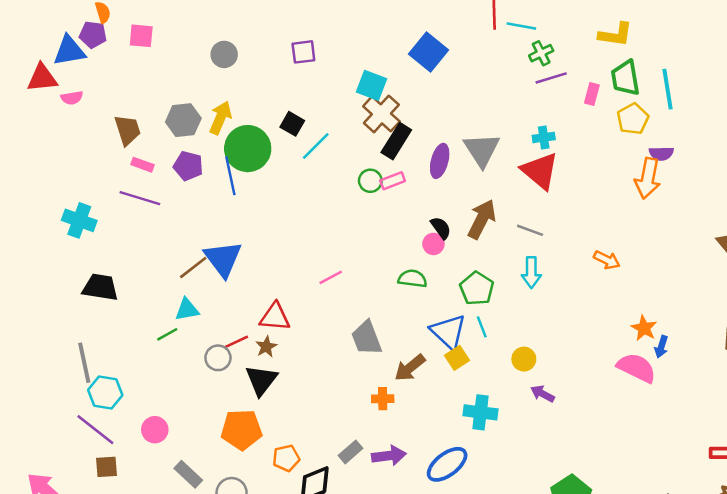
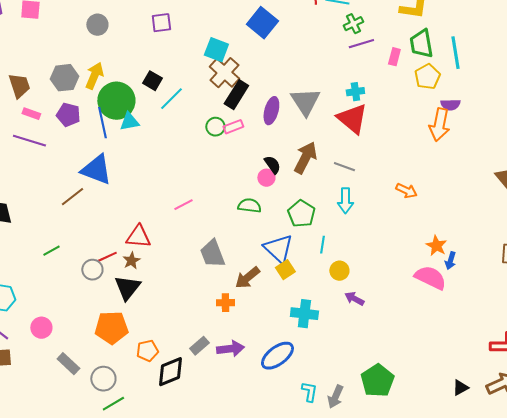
blue triangle: (223, 259) -> (96, 170), moved, turned -32
cyan triangle: (187, 310) -> (129, 122), moved
cyan line: (482, 327) -> (322, 245), moved, turned 30

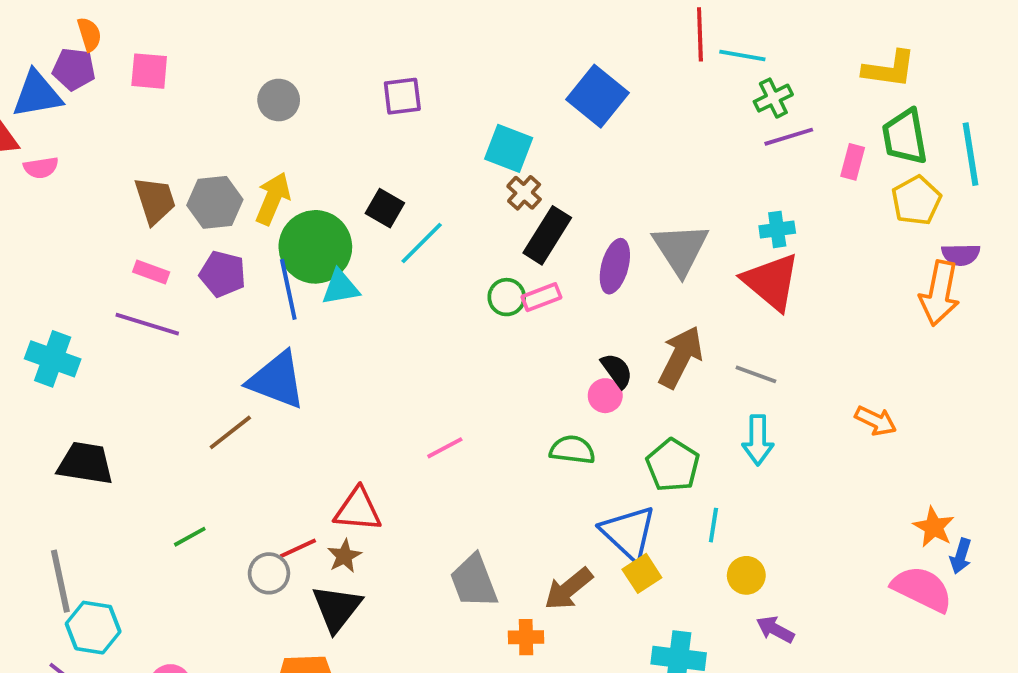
brown cross: (224, 73) -> (524, 193), size x0.6
brown trapezoid: (19, 86) -> (155, 200), moved
gray trapezoid: (212, 254) -> (474, 581), moved

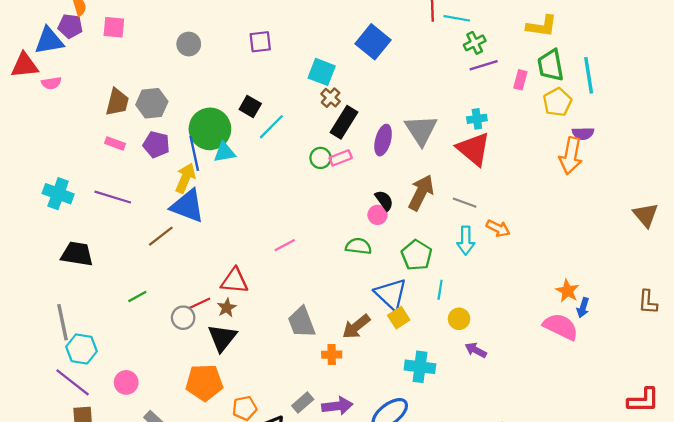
yellow arrow: (273, 199) -> (185, 178), moved
brown trapezoid: (155, 200) -> (117, 102), turned 32
purple line: (147, 324) -> (113, 197), moved
orange arrow: (876, 421) -> (498, 228), moved

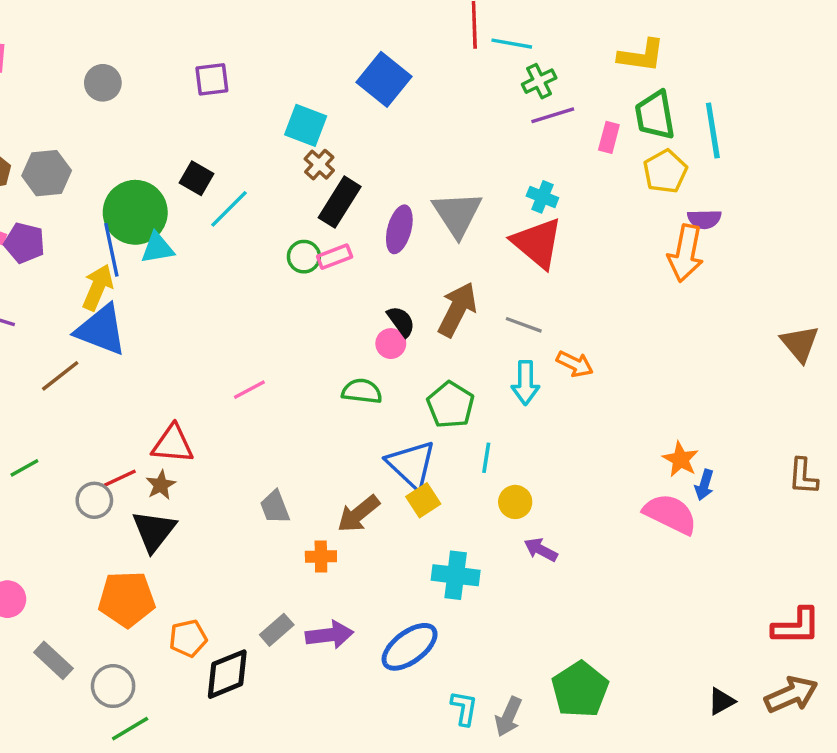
cyan cross: (477, 119) -> (542, 197), turned 30
purple pentagon: (156, 145) -> (24, 243), moved
gray trapezoid: (302, 322) -> (275, 507), size x0.7

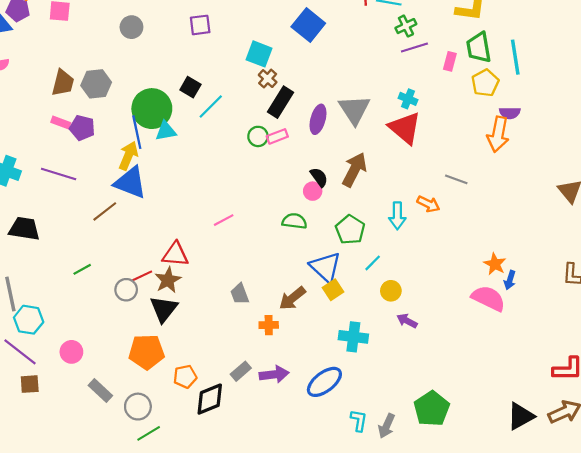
gray line: (524, 325) -> (456, 179), moved
cyan line: (486, 458) -> (373, 263), turned 36
brown star: (161, 485) -> (168, 280), size x1.4
black triangle: (721, 701) -> (521, 416), size x1.6

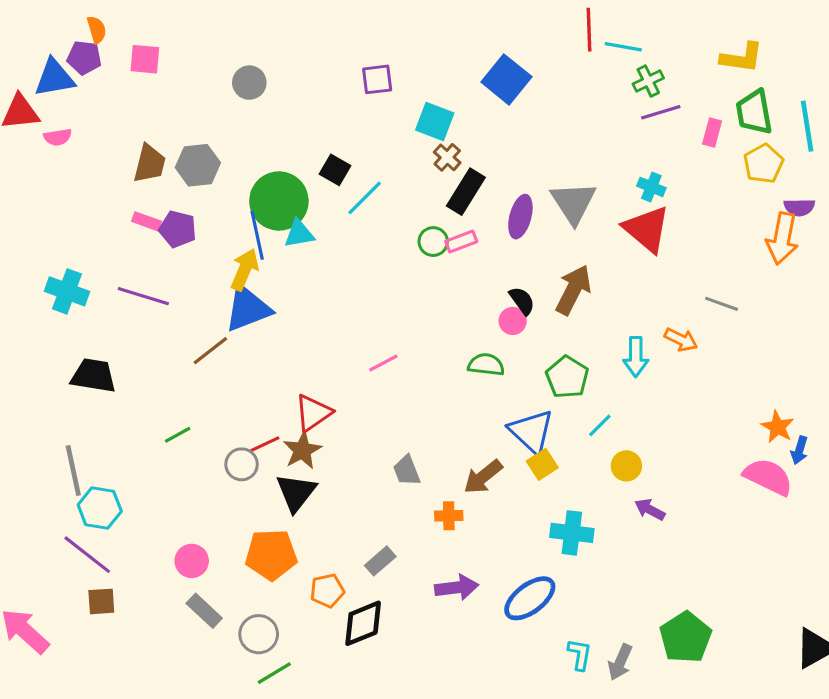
purple square: (200, 25) -> (377, 79), moved
blue triangle: (130, 183) -> (248, 309), turned -42
red triangle: (175, 254) -> (313, 413), turned -40
pink circle: (71, 352) -> (192, 561), moved
gray rectangle: (241, 371) -> (380, 561), moved

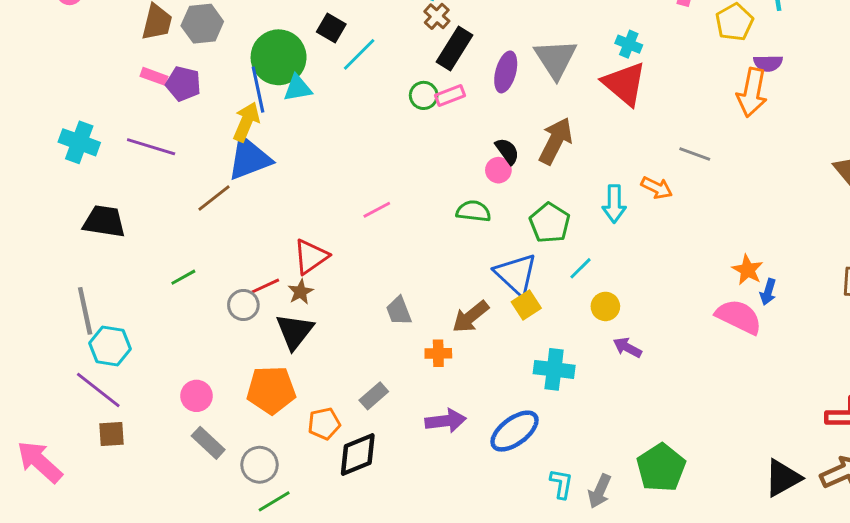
brown star: (302, 450) -> (301, 292), size x0.7

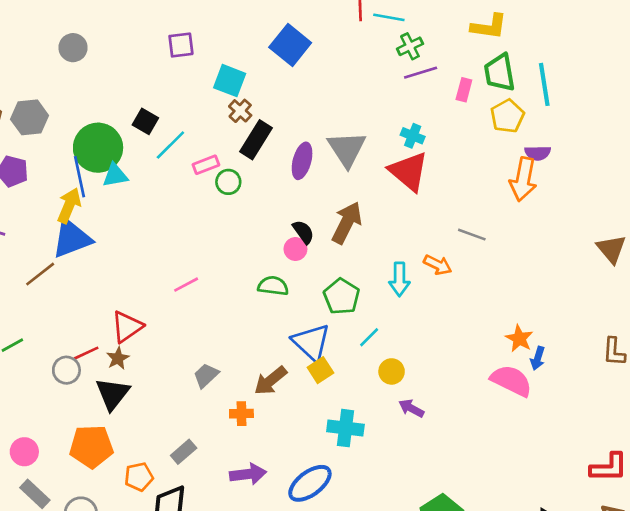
pink rectangle: (450, 95) -> (206, 165), moved
gray trapezoid: (399, 311) -> (206, 375), turned 68

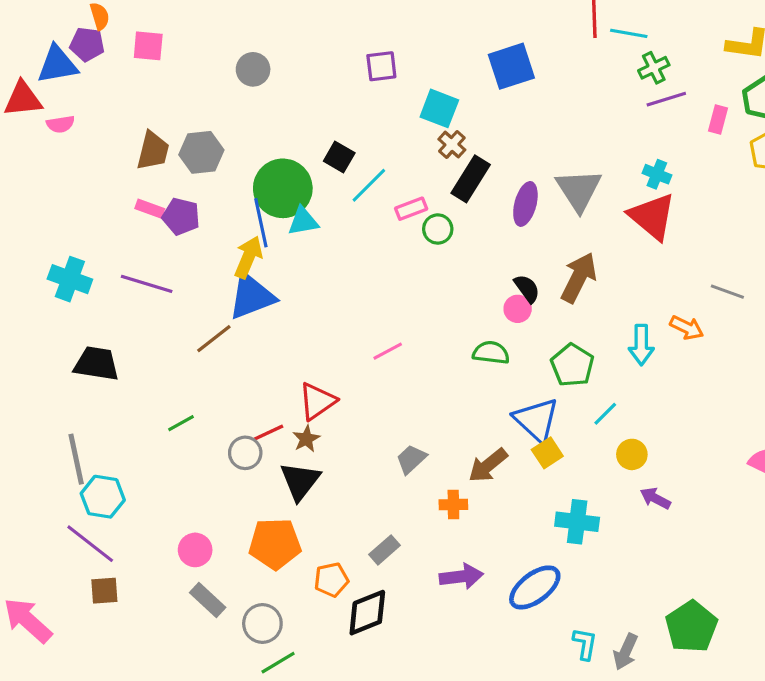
blue square: (290, 45) -> (511, 66), turned 33

